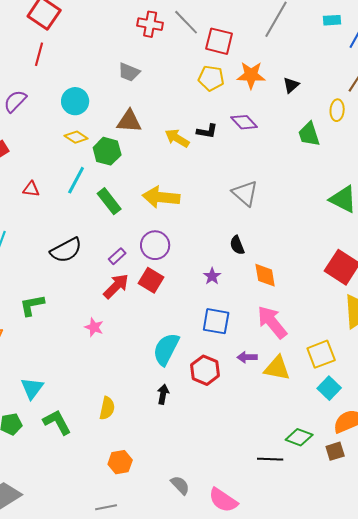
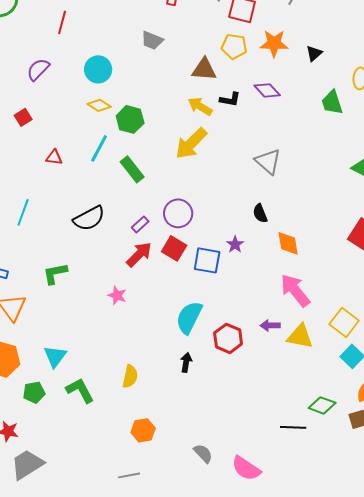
brown triangle: (129, 121) -> (204, 69), moved
yellow arrow: (161, 197) -> (191, 143), moved, turned -51
blue square: (216, 321) -> (207, 260), moved
yellow square: (321, 354) -> (344, 322), turned -32

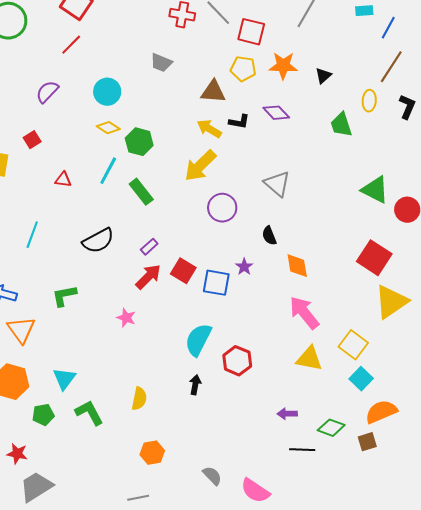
red line: (62, 22) -> (71, 45), turned 30
purple circle: (178, 213) -> (222, 208), moved
purple arrow: (270, 325) -> (287, 414), moved

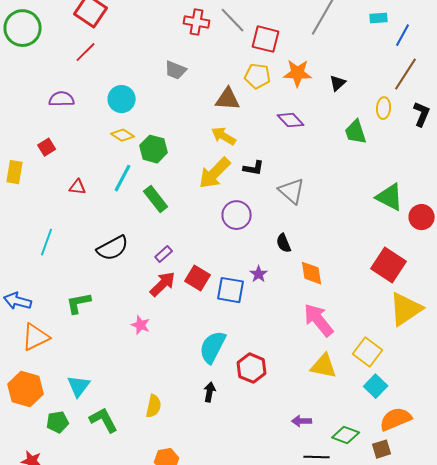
purple semicircle: (47, 92) -> (62, 99), turned 45
black L-shape: (239, 122) -> (254, 168), moved
orange triangle: (21, 330) -> (36, 337), turned 40

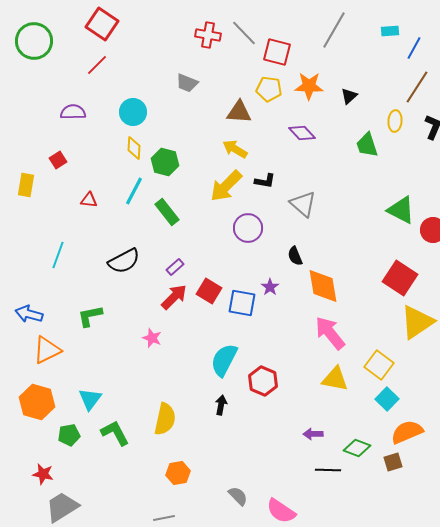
yellow diamond: (123, 135) -> (134, 148), turned 60
orange diamond: (312, 273) -> (323, 286), size x1.4
yellow semicircle: (154, 406) -> (165, 419), size x1.4

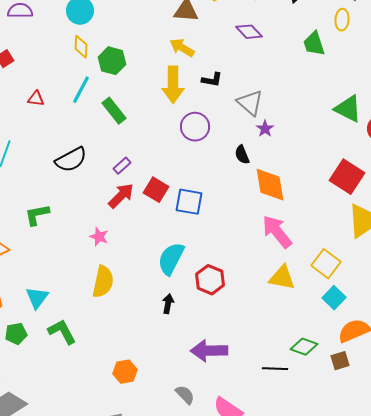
yellow arrow: (226, 186) -> (173, 85), turned -45
purple star: (270, 287) -> (265, 129), moved
yellow semicircle: (165, 419) -> (103, 282), moved
purple arrow: (313, 434) -> (209, 351), moved, size x1.8

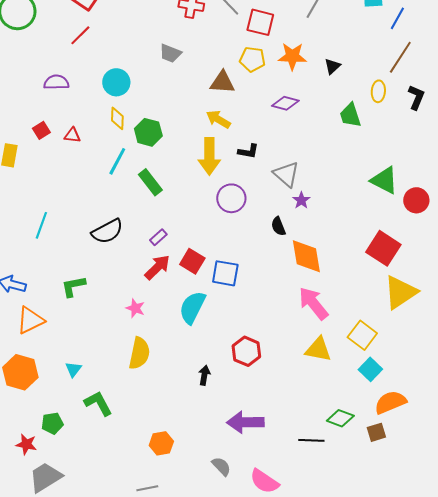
purple diamond: (249, 32) -> (285, 103), turned -32
red triangle: (36, 99) -> (72, 135), moved
cyan semicircle: (171, 259) -> (192, 307), moved
cyan triangle: (37, 298) -> (73, 369), size x0.7
green pentagon: (16, 334) -> (52, 423), moved

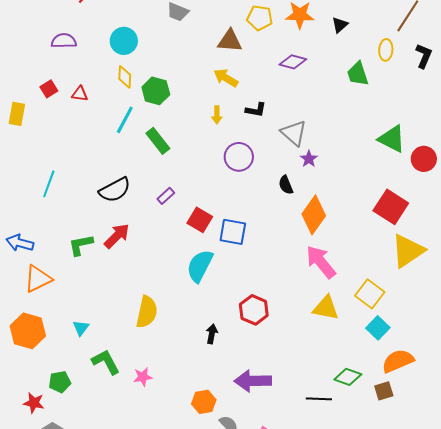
yellow arrow: (209, 156) -> (217, 115), size x0.5
orange diamond: (306, 256) -> (314, 215), turned 45
red arrow: (157, 267) -> (117, 236), moved
pink star: (135, 308) -> (143, 377), moved, turned -30
orange hexagon: (161, 443) -> (204, 402), moved

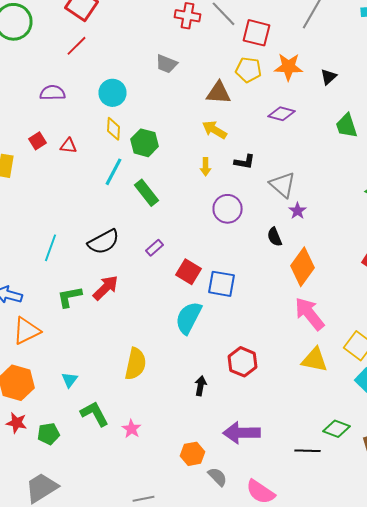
cyan line: (49, 184) -> (50, 248), moved
pink star: (143, 377) -> (132, 429), turned -30
red star: (34, 403) -> (16, 423), moved

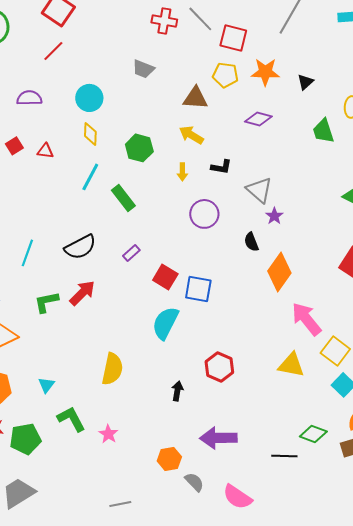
green hexagon: (144, 143) -> (139, 148), moved
pink arrow: (310, 314) -> (306, 319), moved
green pentagon: (48, 434) -> (25, 439), size x1.4

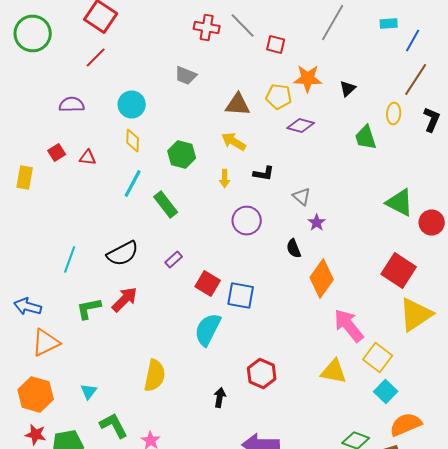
red square: (233, 38) -> (276, 44), size x0.7
yellow pentagon: (225, 75) -> (279, 96), moved
gray triangle: (259, 190) -> (302, 196), size x0.7

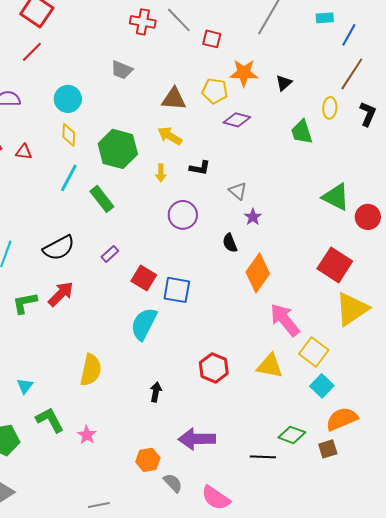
green hexagon: (182, 154) -> (118, 149), size x1.4
red hexagon: (262, 374) -> (214, 368), moved

